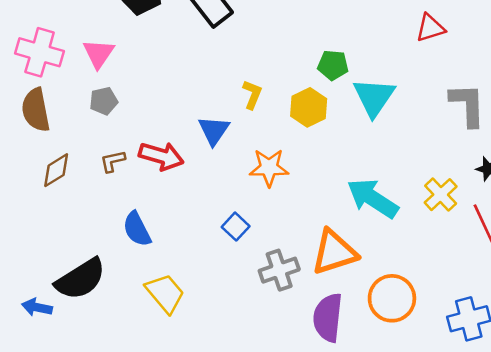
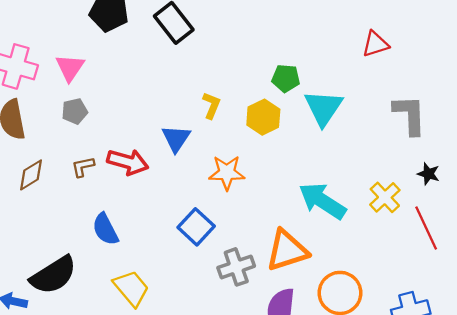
blue square: (236, 227) -> (196, 227), size x1.4

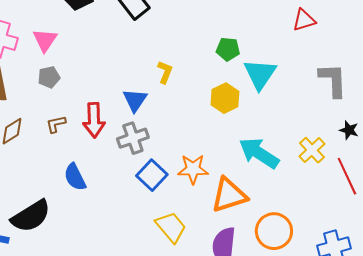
yellow hexagon: (263, 117) -> (225, 98), moved
red arrow: (128, 162) -> (94, 120), turned 72
orange star: (227, 173) -> (193, 169), moved
gray cross: (236, 267) -> (133, 138), moved
yellow trapezoid: (131, 288) -> (171, 227), moved

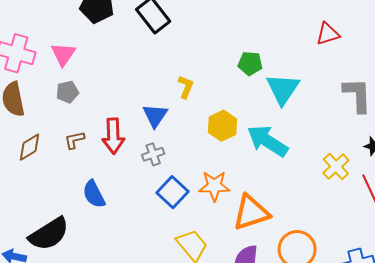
yellow hexagon: (225, 98) -> (223, 126), moved
gray cross: (133, 138) -> (153, 154), size x0.7
cyan arrow: (259, 153) -> (267, 141), moved

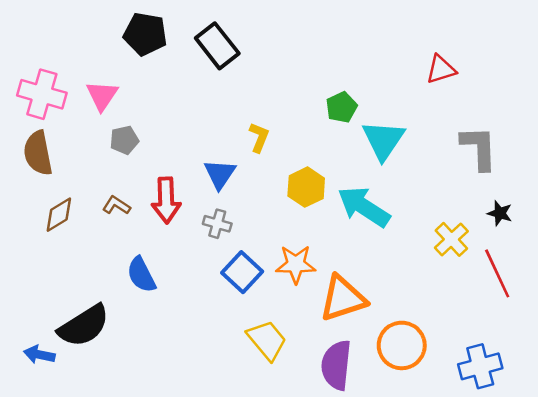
green pentagon: (250, 63) -> (341, 107), turned -30
gray pentagon: (67, 92) -> (124, 140), moved
brown L-shape: (74, 140) -> (116, 205), turned 45
gray cross: (153, 154) -> (217, 224), turned 35

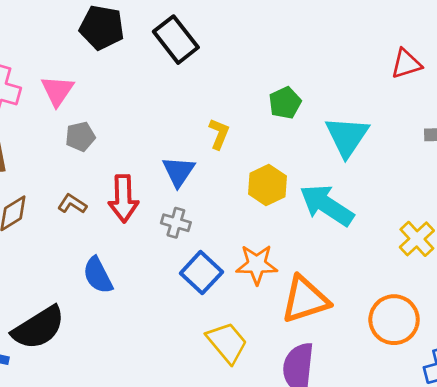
green pentagon: (341, 107) -> (285, 103), moved
orange circle: (402, 345) -> (394, 320), moved

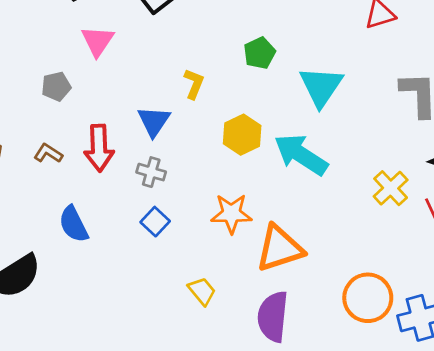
pink triangle: (57, 91) -> (98, 41), moved
blue square: (201, 273) -> (155, 222), moved, size x0.7
orange circle: (394, 320) -> (368, 298), moved
yellow trapezoid: (227, 343) -> (202, 291), size x0.7

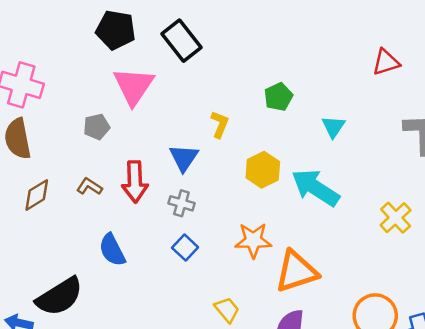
pink triangle: (98, 41) -> (134, 86), size x1.4
cyan triangle: (321, 86) -> (333, 127), size x0.6

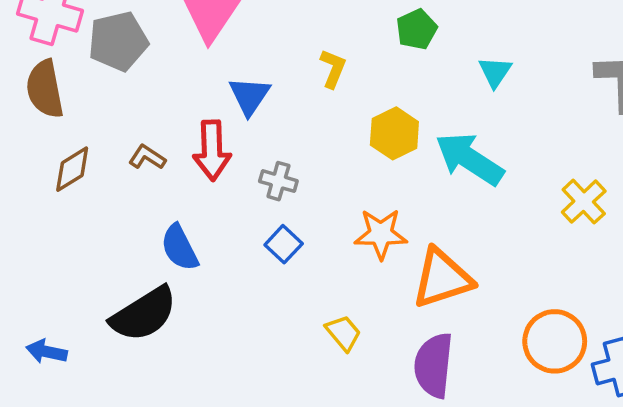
gray pentagon: (97, 127) -> (118, 41), moved, size x1.6
blue triangle: (184, 158) -> (249, 96), moved
black semicircle: (59, 297) -> (144, 314), moved

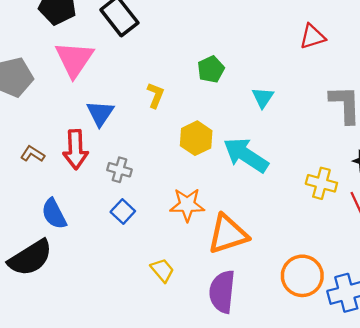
yellow cross: (584, 202) -> (321, 183), turned -32

